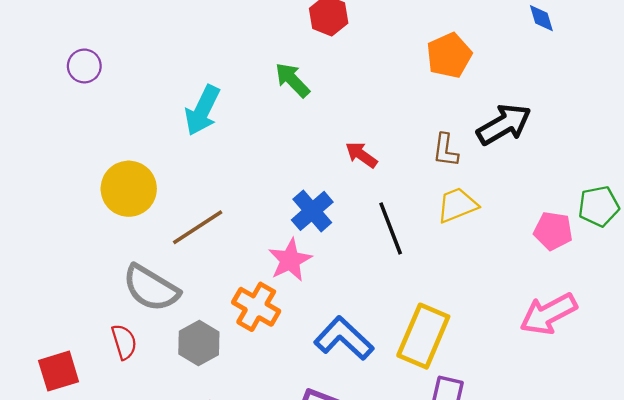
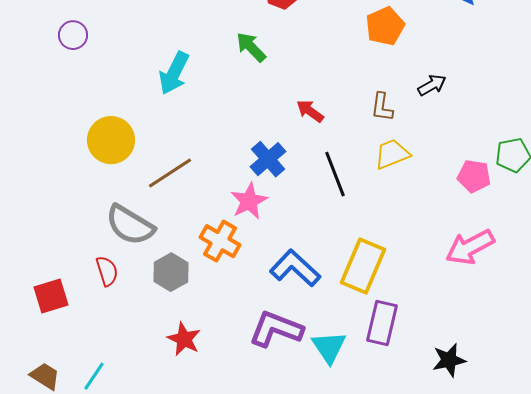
black arrow: (504, 124) -> (432, 85), size x0.6

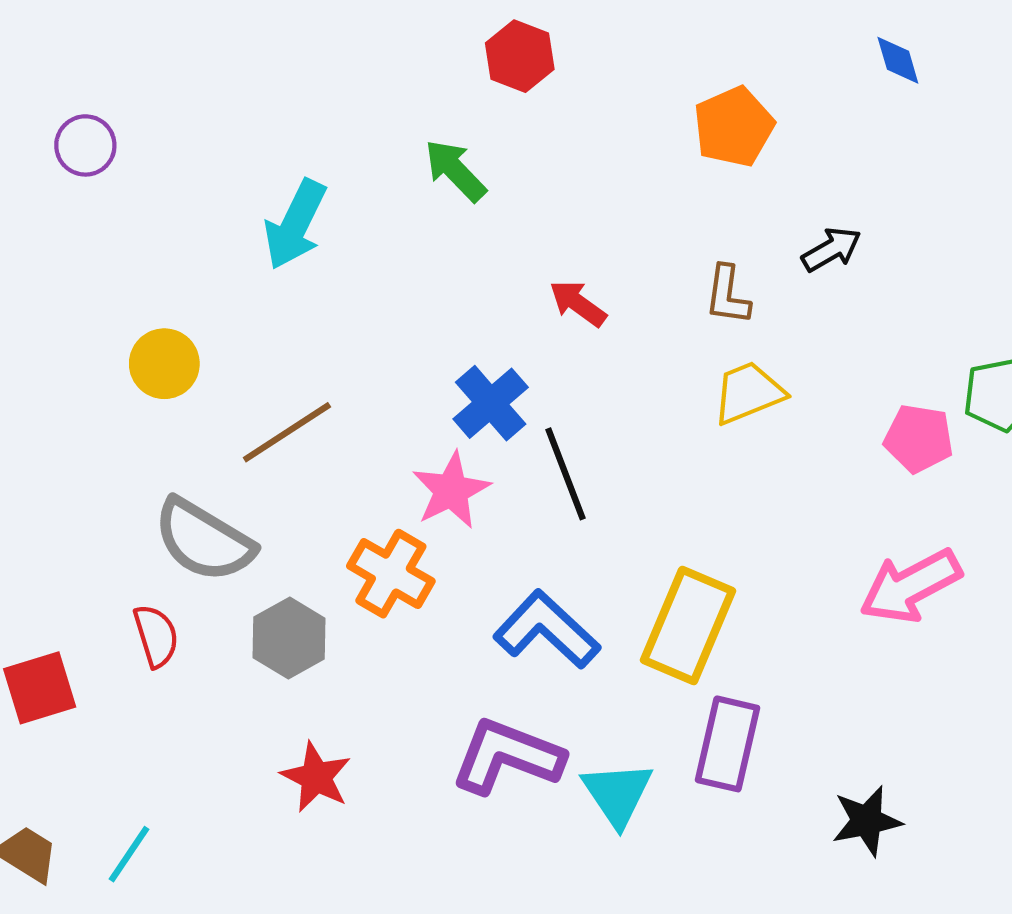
yellow circle: (111, 140) -> (164, 364), size x0.7
black line: (335, 174) -> (565, 474), moved

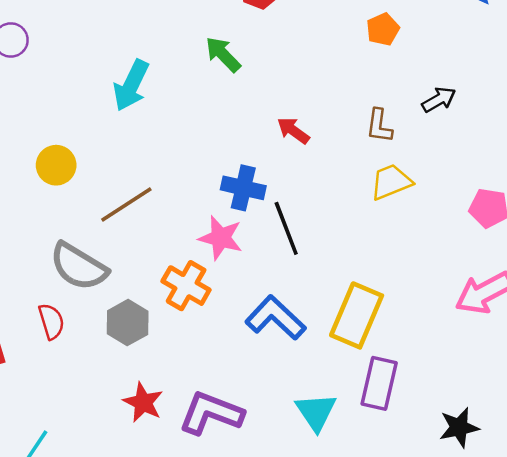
orange pentagon: (734, 127) -> (383, 29), size x0.7
blue cross: (491, 403) -> (243, 188), turned -36
pink star: (451, 490) -> (221, 238), turned -30
purple L-shape: (507, 756) -> (211, 413), moved

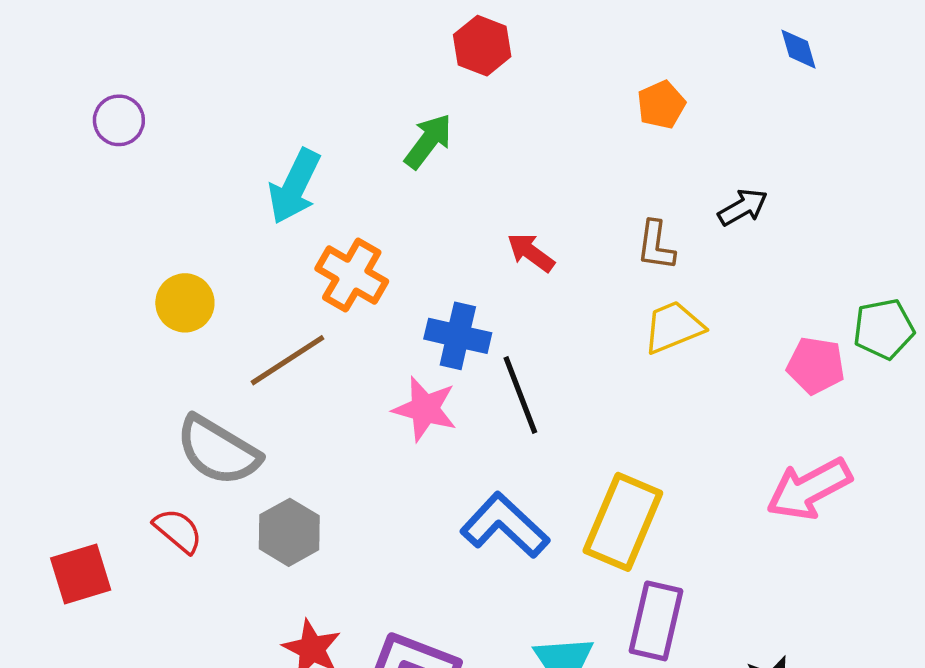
green arrow: (223, 54) -> (428, 141), turned 81
orange cross: (186, 286) -> (352, 275), moved
red semicircle: (51, 321) -> (178, 531), turned -33

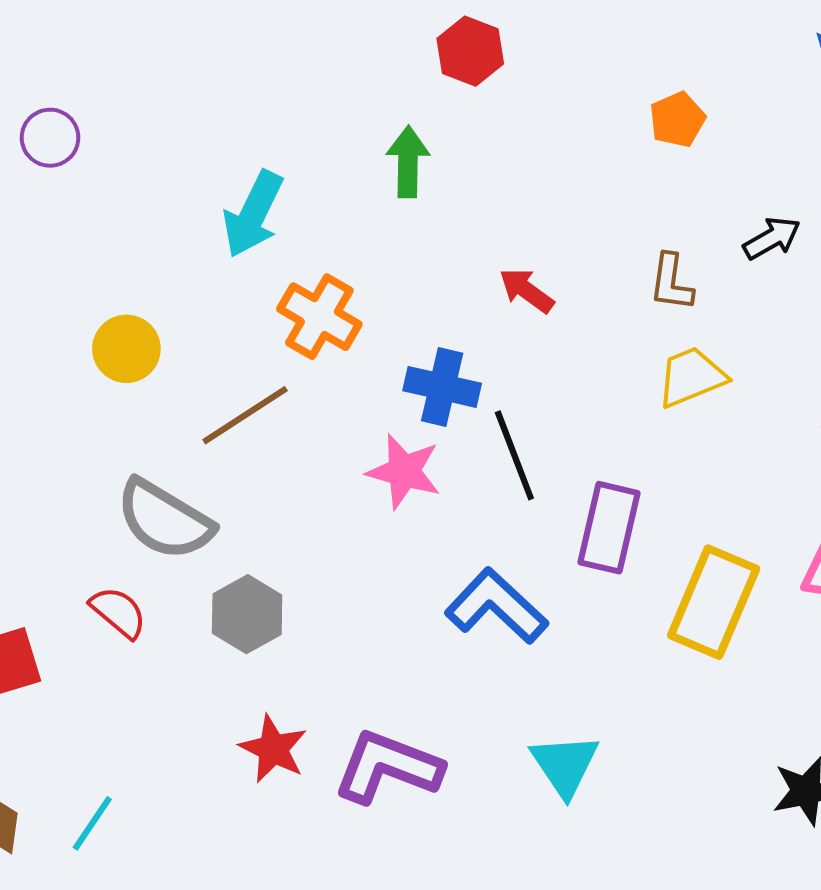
green arrow: (428, 141) -> (408, 162), turned -36
yellow rectangle: (623, 522) -> (714, 602), moved
purple rectangle: (656, 621) -> (609, 528), moved

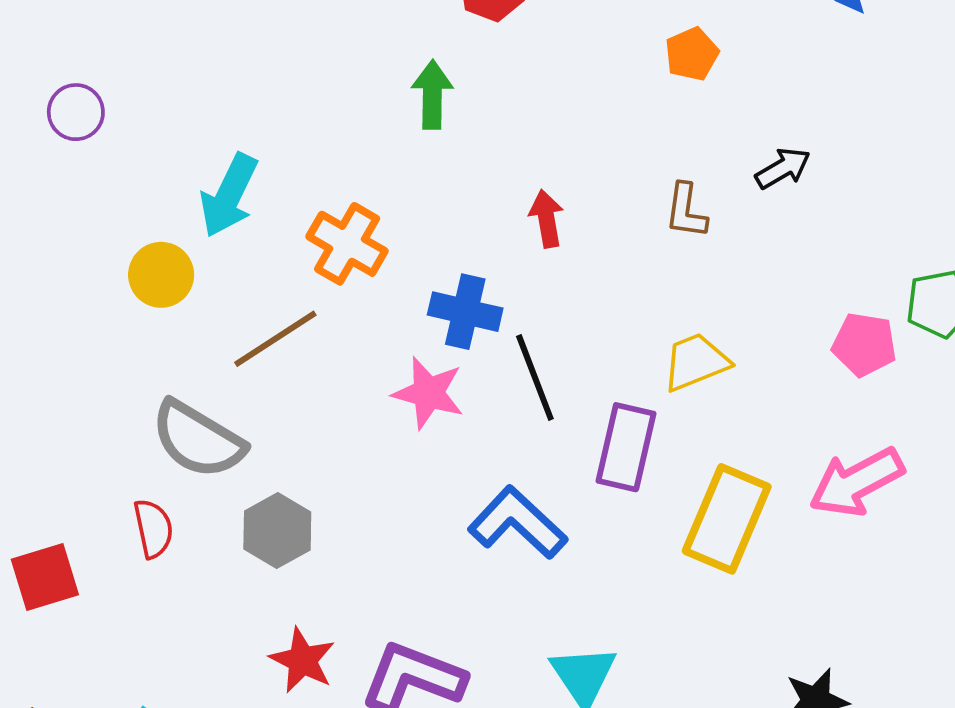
purple circle: (50, 138) -> (76, 112), moved
cyan arrow: (253, 214) -> (229, 195), moved
red arrow: (527, 290) -> (547, 219), turned 44
yellow trapezoid: (691, 377) -> (696, 362), moved
red semicircle: (118, 612) -> (153, 529), turned 38

